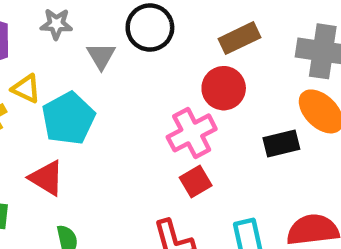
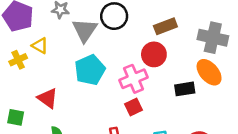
gray triangle: (101, 56) -> (85, 30), size x1.5
cyan pentagon: (68, 118) -> (90, 70), moved

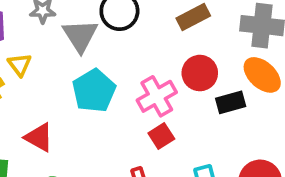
yellow triangle: (40, 46) -> (20, 65), turned 30
red circle: (154, 54) -> (200, 73), moved

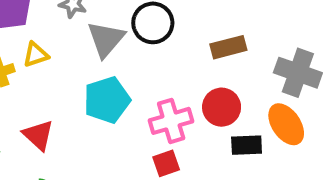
yellow triangle: (20, 65) -> (36, 55), turned 35

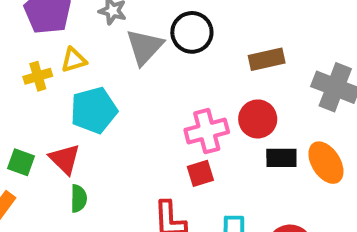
cyan pentagon: (107, 100) -> (94, 110), moved
orange ellipse: (286, 124) -> (326, 163), moved
red triangle: (38, 135) -> (65, 159), moved

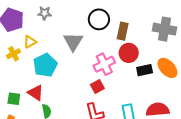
black circle: (192, 32) -> (99, 19), moved
gray triangle: (145, 47) -> (73, 42), moved
brown rectangle: (267, 59) -> (123, 31), moved, turned -54
red square: (200, 173) -> (97, 87), moved

